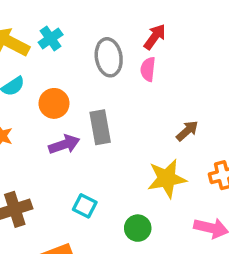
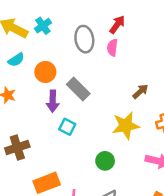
gray rectangle: (100, 127) -> (78, 89), turned -35
purple arrow: (64, 144) -> (53, 101), turned 110
cyan square: (85, 206) -> (67, 127), moved

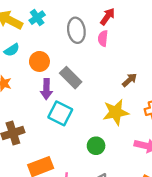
cyan square: (67, 127) -> (60, 113), size x1.5

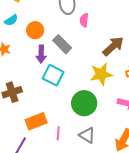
pink semicircle: (103, 38) -> (84, 20), moved
brown arrow: (130, 80) -> (113, 46), size x1.6
green circle: (96, 146) -> (84, 103), size x1.6

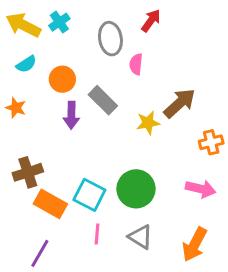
yellow star: (101, 74) -> (148, 123), moved, size x0.7
cyan square: (53, 75) -> (89, 195), moved
orange rectangle: (36, 121) -> (50, 204), moved, turned 50

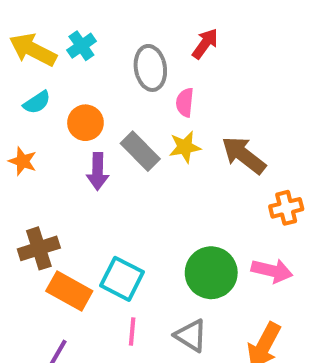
brown arrow: (180, 103) -> (244, 155), turned -100
yellow star: (148, 123) -> (185, 147), moved
green circle: (136, 189) -> (211, 273), moved

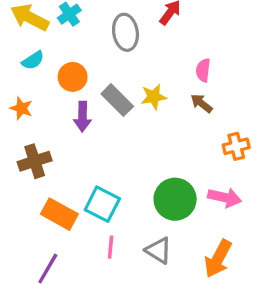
pink semicircle: (185, 102) -> (203, 70), moved
brown arrow: (244, 155) -> (201, 103), size x0.6
brown cross: (39, 248) -> (35, 161), moved

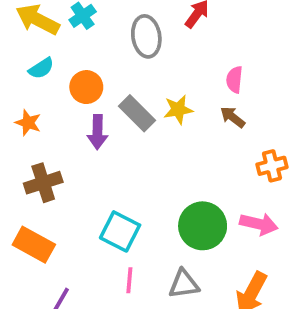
orange rectangle: (59, 214) -> (34, 245), moved
gray triangle: (159, 250) -> (184, 284), turned -40

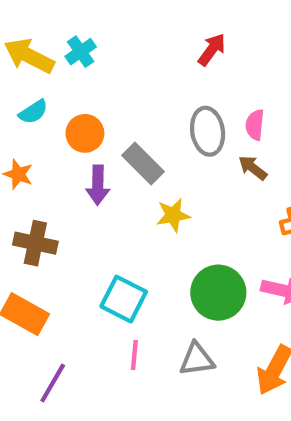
gray ellipse: (146, 36) -> (208, 131), moved
yellow star: (178, 110) -> (173, 215), moved
brown cross: (43, 183) -> (35, 243), turned 30

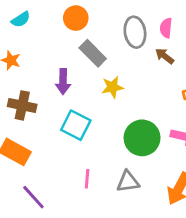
orange circle: (85, 133) -> (76, 18), moved
purple arrow: (98, 185) -> (63, 81), moved
cyan square: (124, 299) -> (76, 125), moved
purple line: (53, 383) -> (33, 197), turned -72

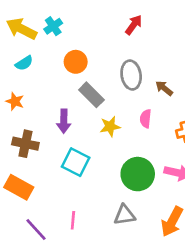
pink semicircle: (166, 28) -> (146, 119), moved
brown arrow: (165, 56) -> (164, 88), moved
pink line: (87, 179) -> (73, 220), moved

